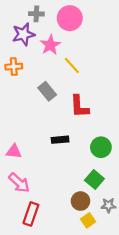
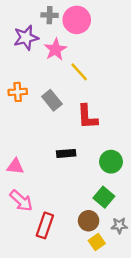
gray cross: (36, 14) -> (50, 15), moved
orange cross: (14, 67) -> (18, 92), moved
red rectangle: (31, 214) -> (45, 225), moved

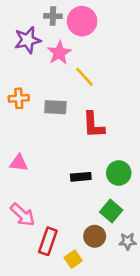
gray rectangle: (52, 100) -> (55, 107), turned -48
black rectangle: (66, 153) -> (81, 177), moved
pink triangle: (15, 166) -> (19, 163), moved
yellow square: (97, 242) -> (73, 259), moved

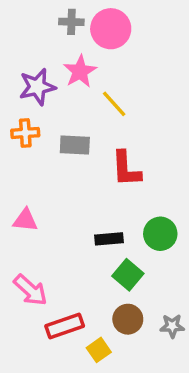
purple star: (28, 40) -> (37, 87), moved
green square: (111, 211) -> (128, 275), moved
red rectangle: (48, 241) -> (65, 326), turned 52

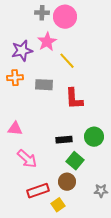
pink arrow: (30, 290) -> (27, 159), moved
brown circle: (128, 319) -> (67, 182), moved

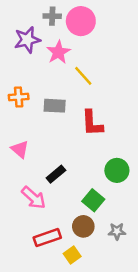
purple star: (22, 51) -> (27, 40), moved
pink triangle: (15, 129) -> (20, 149), moved, turned 35
black rectangle: (64, 140) -> (56, 174), moved, turned -35
gray star: (101, 191) -> (117, 231), moved

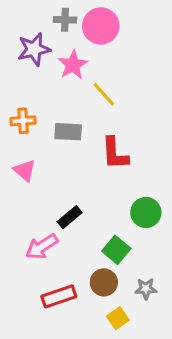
pink triangle: (20, 149) -> (25, 171), moved
pink arrow: (34, 198) -> (42, 247), turned 105
yellow square: (72, 255) -> (118, 318), moved

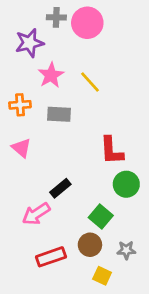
pink star: (73, 65) -> (51, 75), moved
red L-shape: (115, 153) -> (111, 151), moved
yellow square: (118, 318) -> (102, 276), turned -30

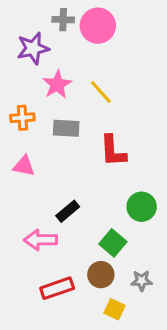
pink triangle: (21, 148) -> (24, 166), turned -30
red L-shape: (111, 151) -> (113, 151), moved
pink arrow: (36, 214) -> (40, 240), turned 32

